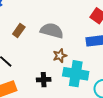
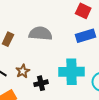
brown star: (60, 56) -> (23, 71), moved

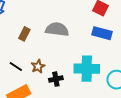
blue rectangle: (86, 36) -> (102, 33), turned 30

